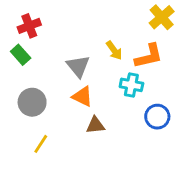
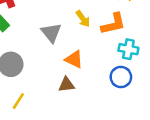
cyan cross: (131, 85) -> (128, 49), moved
orange triangle: (82, 96) -> (74, 59), moved

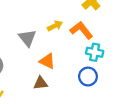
yellow arrow: (83, 19) -> (55, 26), turned -80
orange L-shape: (113, 24) -> (81, 30), turned -115

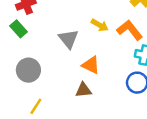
yellow arrow: (55, 26) -> (100, 25), turned 56

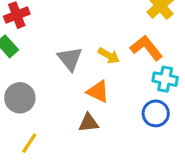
yellow arrow: (100, 25) -> (109, 56), moved

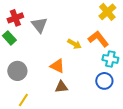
gray triangle: (70, 59) -> (39, 25), moved
orange triangle: (98, 92) -> (57, 66), moved

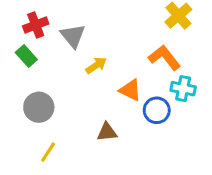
yellow arrow: (74, 44) -> (96, 65), moved, turned -64
orange triangle: (57, 66) -> (130, 90), moved
blue circle: (104, 81) -> (157, 110), moved

